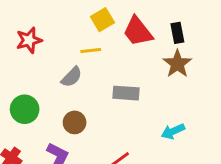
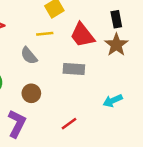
red trapezoid: (138, 31) -> (82, 35), moved
gray semicircle: (72, 77) -> (29, 56), turned 96

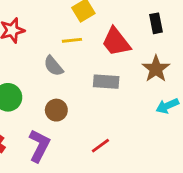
brown star: (116, 45) -> (156, 69), moved
cyan arrow: (113, 101) -> (167, 106), moved

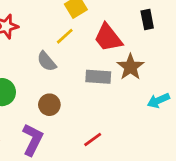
yellow line: (72, 40) -> (65, 36), turned -36
brown star: (156, 69) -> (130, 67), moved

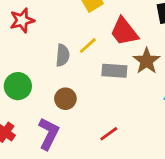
yellow line: (65, 36) -> (88, 46), moved
gray semicircle: (47, 61) -> (63, 55), turned -135

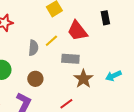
brown star: (147, 61) -> (83, 79), moved

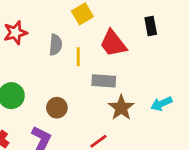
yellow line: (51, 41) -> (78, 57), turned -48
gray semicircle: (33, 48) -> (56, 45), moved

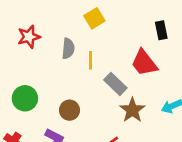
red trapezoid: (113, 43) -> (144, 63), moved
gray rectangle: (104, 81) -> (115, 84), turned 40

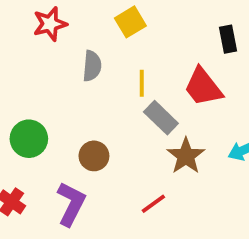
red star: (29, 37) -> (50, 24), moved
yellow line: (90, 60) -> (142, 83), moved

